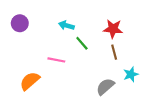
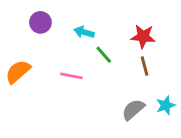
purple circle: (20, 23) -> (40, 22), moved
cyan star: (131, 74) -> (166, 105), moved
orange semicircle: (30, 81) -> (18, 72), moved

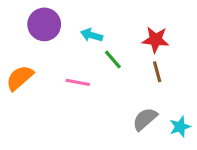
purple circle: (40, 22) -> (44, 24), size x1.4
cyan star: (166, 105) -> (180, 127), moved

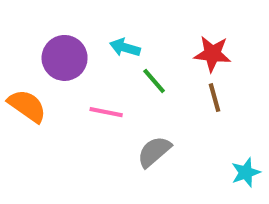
purple circle: (44, 24) -> (65, 58), moved
orange semicircle: (20, 78) -> (27, 106), turned 76
gray semicircle: (145, 119) -> (154, 152), moved

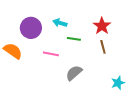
red star: (212, 54) -> (102, 26), turned 30
green line: (154, 81) -> (74, 39), turned -40

